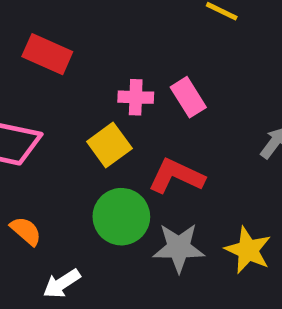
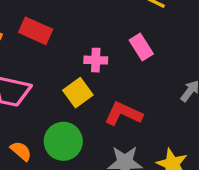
pink rectangle: (188, 97) -> (141, 47), moved
green circle: (121, 217) -> (63, 141), moved

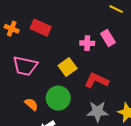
pink cross: (96, 60) -> (87, 43), moved

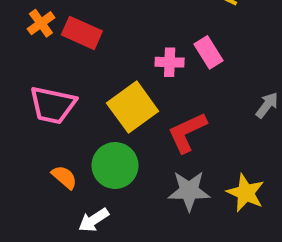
orange cross: (12, 29) -> (41, 23), moved, turned 32
yellow square: (68, 67) -> (133, 107), size x1.4
red L-shape: (97, 80) -> (187, 132), turned -50

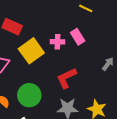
yellow square: (133, 107) -> (31, 51), moved

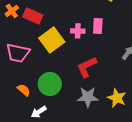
pink rectangle: (78, 37) -> (98, 26), turned 35

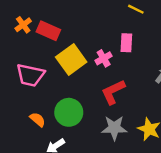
pink cross: (78, 31) -> (104, 58), moved, turned -32

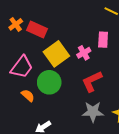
pink trapezoid: (30, 75) -> (22, 67), turned -65
green circle: (69, 112) -> (49, 82), moved
orange semicircle: (38, 120) -> (28, 95), moved

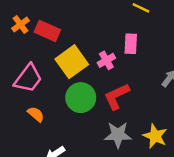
green circle: (49, 82) -> (81, 98), moved

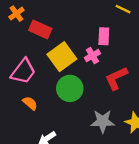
orange cross: (20, 25) -> (16, 14), moved
pink rectangle: (131, 44) -> (104, 36), moved
red L-shape: (117, 96) -> (116, 78), moved

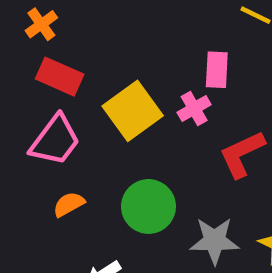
red rectangle: (40, 29) -> (60, 77), moved
green circle: (70, 88) -> (148, 206), moved
orange semicircle: (30, 103) -> (69, 204), turned -70

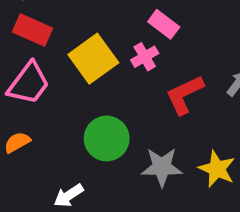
pink rectangle: (217, 70) -> (164, 24), turned -56
orange semicircle: (69, 204) -> (17, 142), moved

